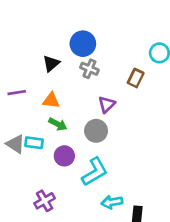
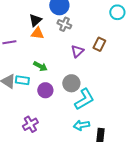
brown rectangle: (136, 78) -> (99, 44), moved
orange triangle: (51, 100) -> (37, 33), moved
gray circle: (96, 131) -> (71, 83), moved
cyan L-shape: (95, 172) -> (84, 99), moved

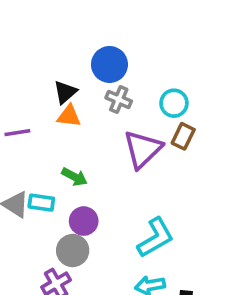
cyan circle: (117, 12) -> (174, 103), moved
purple triangle: (77, 51) -> (143, 149), size x1.6
gray circle: (71, 83) -> (73, 251), moved

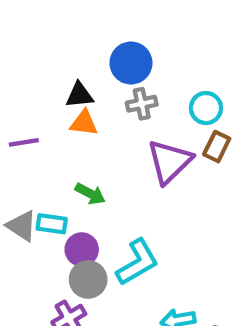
black triangle: (65, 92) -> (80, 95), turned 35
gray cross: (119, 99) -> (142, 104), turned -35
purple circle: (84, 221) -> (82, 249), moved
cyan L-shape: (156, 238) -> (137, 262), moved

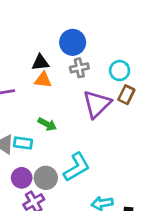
purple circle: (82, 249) -> (22, 178), moved

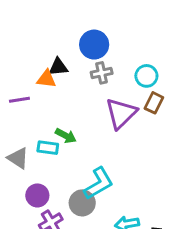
orange triangle: (43, 80) -> (46, 79), moved
cyan rectangle: (23, 143) -> (48, 148), moved
gray circle: (46, 178) -> (82, 203), moved

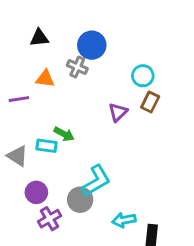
black triangle: (58, 67) -> (39, 38), moved
gray cross: (102, 73) -> (77, 67), moved, turned 36
purple triangle: (121, 113) -> (118, 112), size x0.6

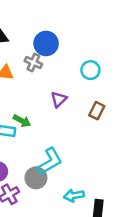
brown rectangle: (150, 102) -> (97, 111), moved
purple triangle: (118, 112) -> (59, 99), moved

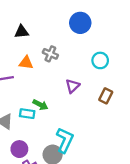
blue circle: (46, 43) -> (80, 23), moved
cyan L-shape: (50, 161) -> (65, 140), turned -35

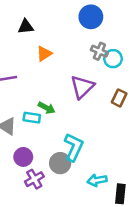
gray cross: (50, 54) -> (99, 51), moved
orange triangle: (26, 63) -> (44, 54), moved, turned -40
purple triangle: (73, 86) -> (82, 87), size x1.5

